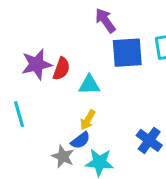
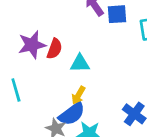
blue square: (127, 53) -> (117, 14), moved, size x0.7
blue semicircle: (80, 140) -> (72, 114), size x1.5

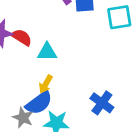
red semicircle: (55, 49) -> (22, 37), turned -78

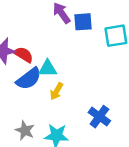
yellow arrow: (46, 84) -> (56, 91), moved
blue semicircle: (39, 103) -> (29, 79), moved

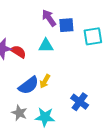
cyan triangle: (48, 69) -> (46, 46), moved
blue semicircle: (29, 79) -> (29, 85), moved

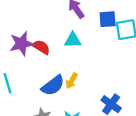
blue square: (66, 25) -> (108, 19), moved

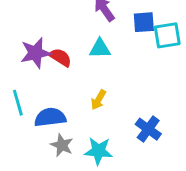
blue semicircle: (53, 86) -> (50, 117), moved, turned -150

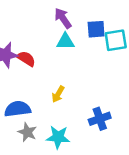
cyan triangle: (100, 49) -> (65, 41), moved
blue cross: (148, 129) -> (100, 119), turned 35

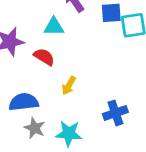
cyan triangle: (65, 41) -> (54, 27), moved
red semicircle: (26, 59) -> (44, 57), moved

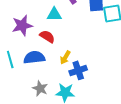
blue semicircle: (24, 102) -> (34, 57), moved
blue cross: (115, 113) -> (78, 70), moved

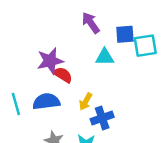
cyan triangle: (54, 14) -> (105, 57), moved
purple star: (22, 25) -> (50, 61), moved

